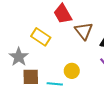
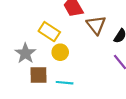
yellow circle: (72, 71) -> (60, 52), moved

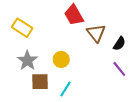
yellow rectangle: (49, 32) -> (22, 28), moved
cyan line: (65, 83) -> (65, 89), turned -63

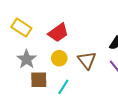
red trapezoid: (74, 15) -> (58, 33), moved, turned -95
brown triangle: (96, 33) -> (87, 60), moved

